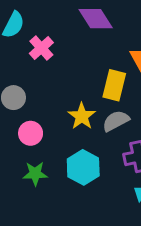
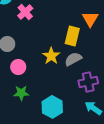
cyan hexagon: (83, 167) -> (52, 107), moved

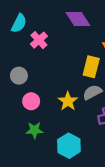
yellow star: (51, 56) -> (68, 101), moved

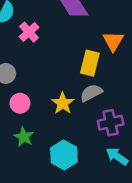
green star: (34, 130) -> (24, 137), turned 30

